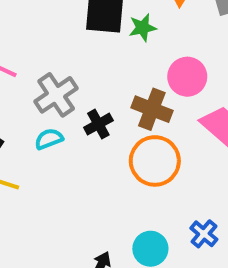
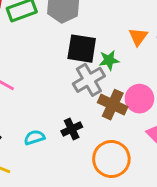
gray cross: (56, 95) -> (89, 80), moved
brown cross: (152, 109) -> (113, 105), moved

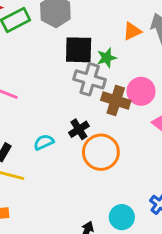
orange triangle: (138, 37) -> (132, 31), turned 36
gray cross: (89, 80) -> (90, 79), turned -36
orange circle: (111, 159) -> (101, 152), moved

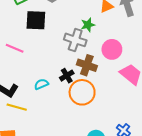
black square: (79, 50) -> (36, 20), moved
brown cross: (116, 100) -> (87, 65), moved

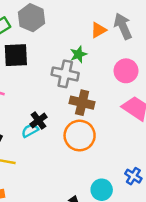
pink circle: (112, 49) -> (126, 71), moved
black cross: (67, 76) -> (38, 121), moved

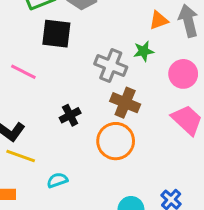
green star: (78, 54) -> (144, 51), moved
cyan semicircle: (30, 131) -> (57, 180), moved

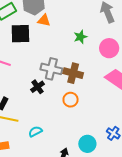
orange triangle: (159, 20) -> (44, 20), moved, turned 40
gray cross: (111, 66) -> (51, 69), moved
orange circle: (116, 141) -> (71, 100), size x0.6

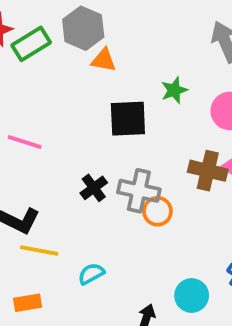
black square: (20, 34) -> (128, 119), moved
gray cross: (51, 69) -> (139, 191), moved
brown cross: (73, 73) -> (208, 171), moved

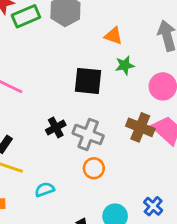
orange triangle: (104, 60) -> (113, 36), moved
orange circle: (158, 211) -> (94, 168), moved

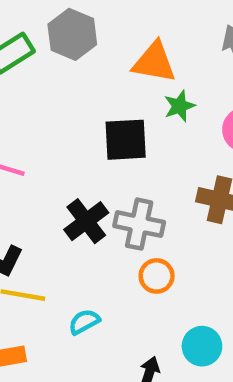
orange triangle: (113, 36) -> (154, 62), size x1.5
black cross: (56, 127) -> (86, 221), size x1.4

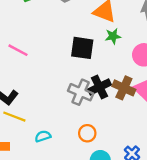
black cross: (86, 221) -> (99, 87), moved
orange circle: (157, 276) -> (87, 133), moved

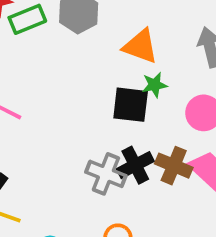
black square: (82, 48) -> (131, 105), moved

